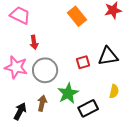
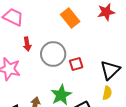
black triangle: (108, 56) -> (110, 70), moved, turned -35
gray circle: (45, 70) -> (53, 54), moved

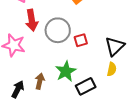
red arrow: (27, 44) -> (32, 20), size x1.5

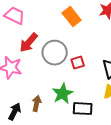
red arrow: (32, 20) -> (29, 43), turned 50
black rectangle: (86, 86) -> (83, 109), turned 30

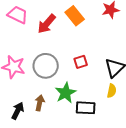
red arrow: (29, 43) -> (47, 24), moved
gray circle: (55, 53) -> (46, 66), moved

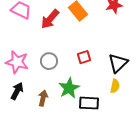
gray circle: (46, 66) -> (49, 61), size x0.7
black arrow: (18, 111) -> (17, 91), moved

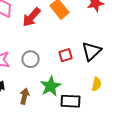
black triangle: (118, 63) -> (92, 51), moved

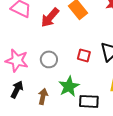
red square: (66, 55) -> (84, 55), turned 32

